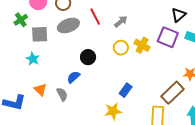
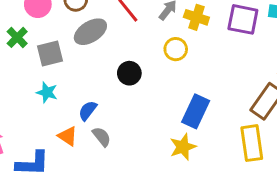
yellow cross: (142, 45) -> (196, 17), moved
blue semicircle: (73, 77) -> (88, 111), moved
blue rectangle: (126, 90) -> (196, 111), size x1.5

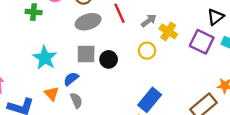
green cross: (17, 37) -> (34, 12), turned 35
gray square: (50, 54) -> (86, 54), moved
cyan star: (47, 92) -> (45, 58), size x1.5

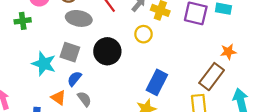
gray ellipse: (88, 22) -> (79, 18), turned 40
gray square: (86, 54) -> (70, 52), moved, turned 30
black circle: (109, 59) -> (107, 51), size x1.5

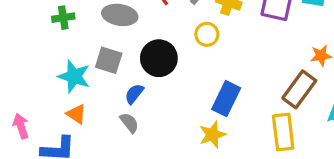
green cross: (23, 21) -> (63, 18), moved
blue semicircle: (74, 79) -> (134, 94), moved
orange triangle: (58, 98) -> (76, 114), moved

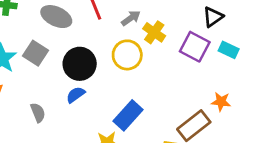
yellow circle: (207, 34) -> (127, 55), size x1.4
blue semicircle: (134, 94) -> (76, 95), moved

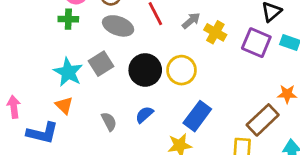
gray square: (35, 53) -> (101, 64), turned 30
yellow circle: (127, 55) -> (182, 70), moved
blue semicircle: (76, 95) -> (144, 115), moved

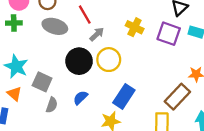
gray arrow: (191, 21) -> (97, 34), moved
gray square: (101, 64) -> (42, 82), moved, turned -30
gray semicircle: (109, 122) -> (52, 105), turned 49

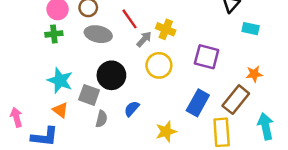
yellow cross: (135, 27) -> (166, 29), moved
purple square: (169, 34) -> (207, 57), moved
black circle: (79, 61) -> (111, 75), moved
blue rectangle: (124, 96) -> (198, 103), moved

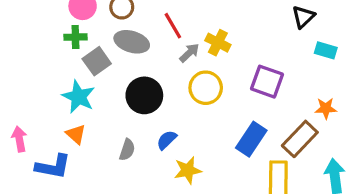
gray square: (89, 95) -> (97, 61), moved, turned 30
yellow star: (166, 132) -> (188, 170), moved

